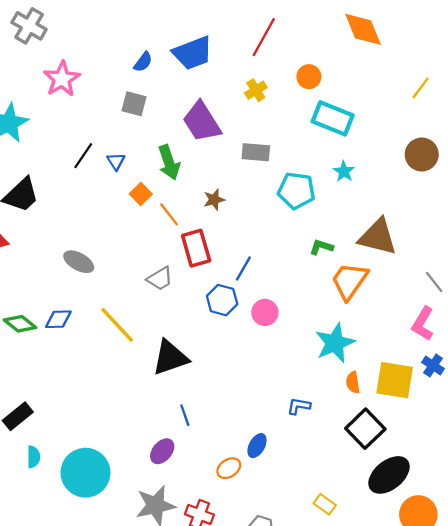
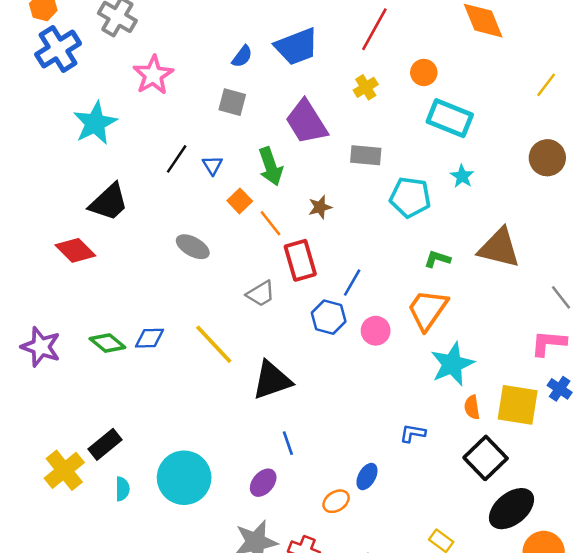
gray ellipse: (79, 262) -> (193, 247), moved
orange trapezoid: (350, 281) -> (427, 310), moved
pink L-shape: (423, 324) -> (549, 343), turned 64
cyan circle: (85, 473) -> (184, 478), moved

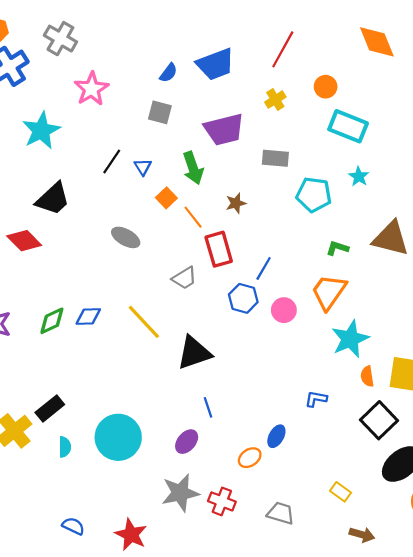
purple trapezoid: (306, 122) -> (224, 129), turned -72
green diamond: (107, 343) -> (52, 321), turned -64

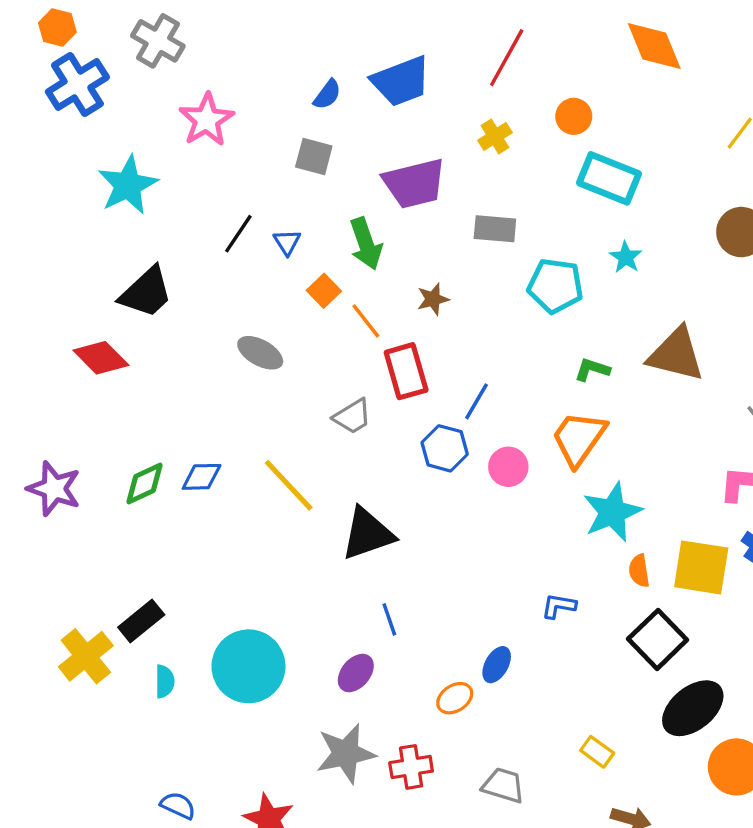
red cross: (222, 501) -> (411, 767), turned -30

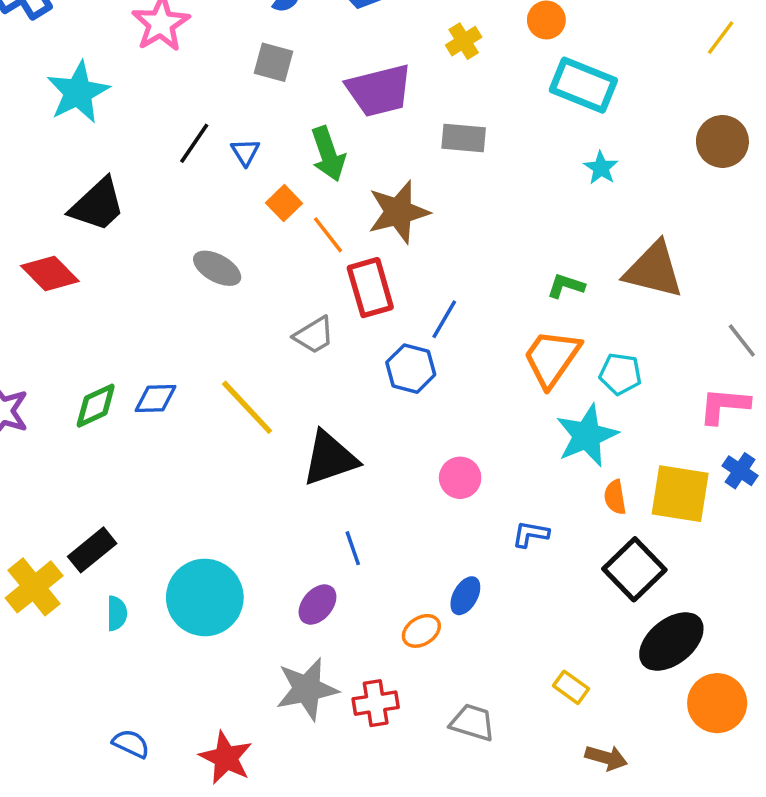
cyan pentagon: (555, 286) -> (620, 374), moved, size x0.7
brown star: (433, 299) -> (398, 212), size x1.8
pink circle: (508, 467) -> (460, 478), moved

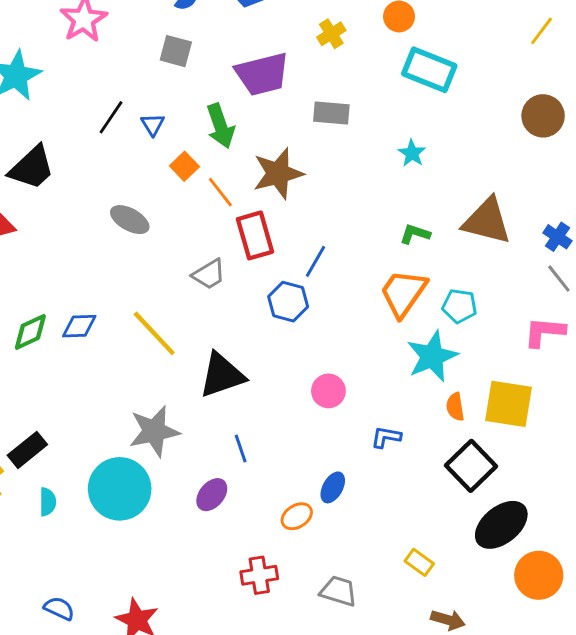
cyan star: (601, 168) -> (412, 153), moved
blue cross: (740, 471) -> (557, 237), moved
gray star: (307, 689) -> (154, 431), moved

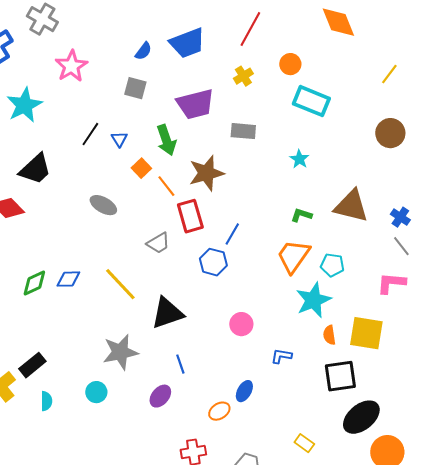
black square: (471, 466) -> (340, 376), turned 36
cyan circle: (120, 489) -> (96, 392), size x0.5

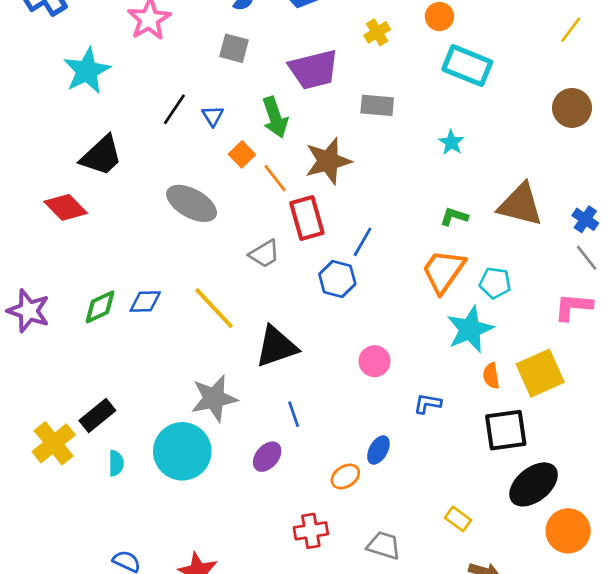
gray ellipse: (103, 205) -> (192, 203), size x1.4
yellow square: (366, 333) -> (540, 373), turned -33
cyan circle: (96, 392) -> (182, 451), size x2.0

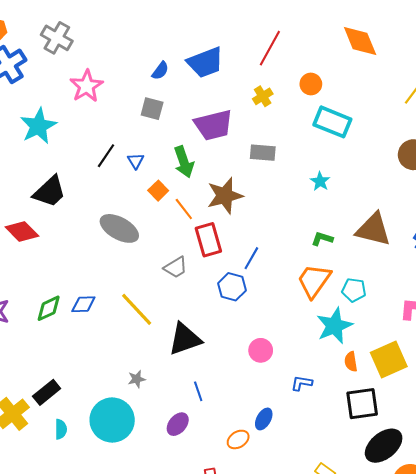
gray star: (214, 398) -> (137, 379), size x0.5

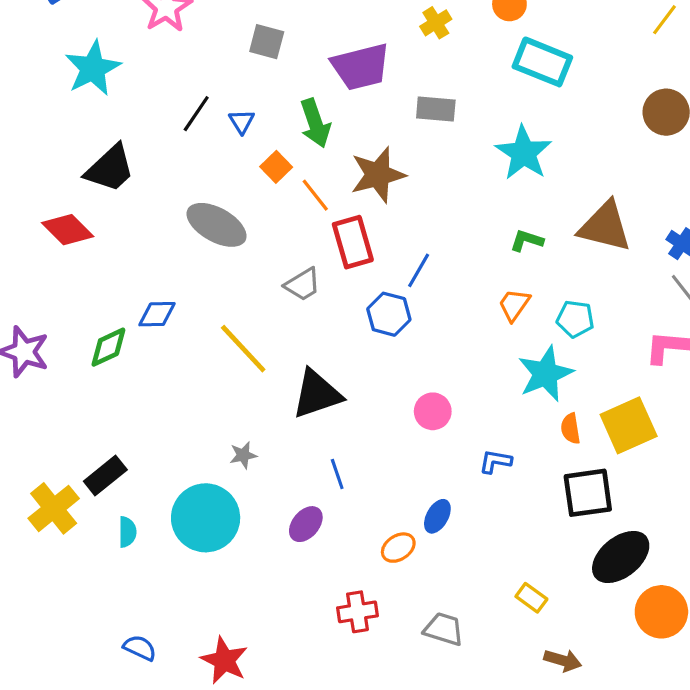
cyan star: (320, 181) -> (524, 153), size x1.8
orange trapezoid: (314, 281) -> (514, 305), size x0.6
blue diamond: (83, 304) -> (157, 314), moved

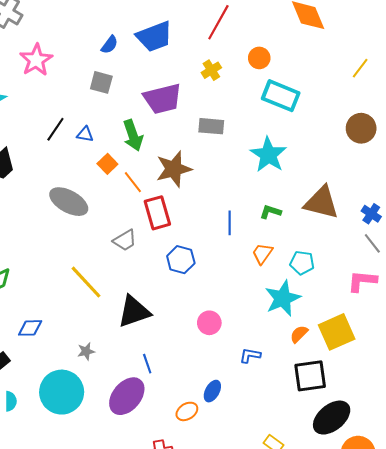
blue triangle: (242, 122) -> (85, 134), turned -48
blue line: (419, 270) -> (230, 223), moved, turned -30
blue diamond: (157, 314) -> (30, 328), moved
orange semicircle: (571, 429) -> (299, 334), turned 54
purple ellipse: (306, 524) -> (127, 396), size x1.6

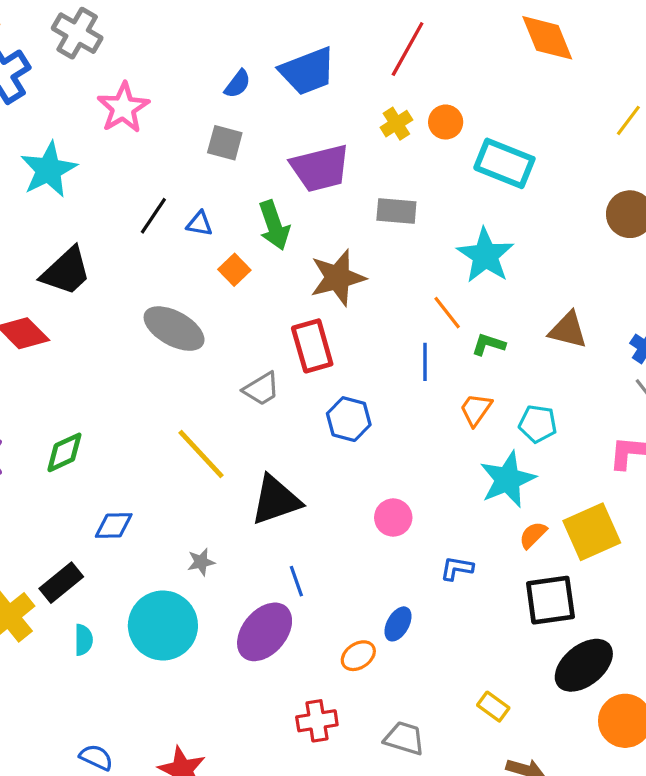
orange circle: (259, 58) -> (446, 122), moved
orange line: (133, 182) -> (447, 313), moved
brown triangle: (321, 203) -> (568, 330), size x0.7

